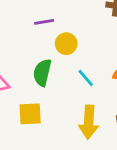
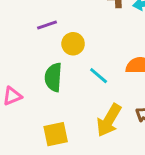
yellow square: (30, 114) -> (56, 134), moved
yellow arrow: (89, 122) -> (109, 120), turned 36

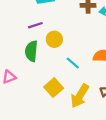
green semicircle: (53, 77) -> (31, 51), moved
yellow square: (56, 134) -> (54, 88), moved, turned -30

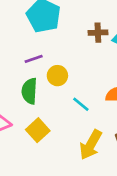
yellow square: (54, 88) -> (38, 130), moved

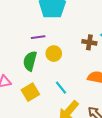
brown cross: (98, 33) -> (89, 42), moved
cyan line: (81, 104) -> (61, 88), moved

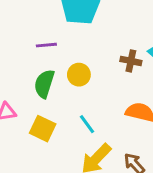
purple line: (38, 37) -> (46, 45), moved
yellow square: (30, 92) -> (43, 129), turned -36

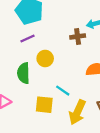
purple line: (46, 45) -> (27, 38), moved
yellow square: (43, 129) -> (44, 105), moved

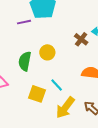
brown cross: (78, 36) -> (81, 39), turned 32
purple line: (27, 38) -> (24, 22), moved

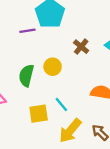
brown cross: (81, 39) -> (81, 47), moved
yellow square: (37, 94) -> (39, 114), turned -30

